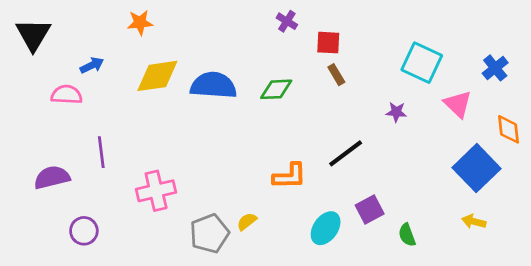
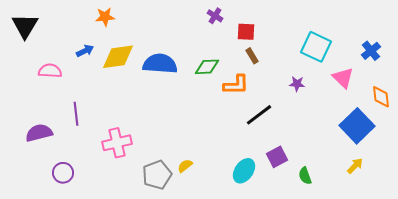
blue arrow: (92, 65) -> (85, 51), moved
orange L-shape: (290, 176) -> (236, 85), moved
yellow arrow: (474, 221) -> (355, 166), turned 120

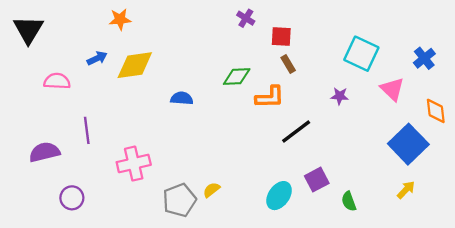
blue semicircle: (160, 64) -> (182, 98), moved, size x0.6

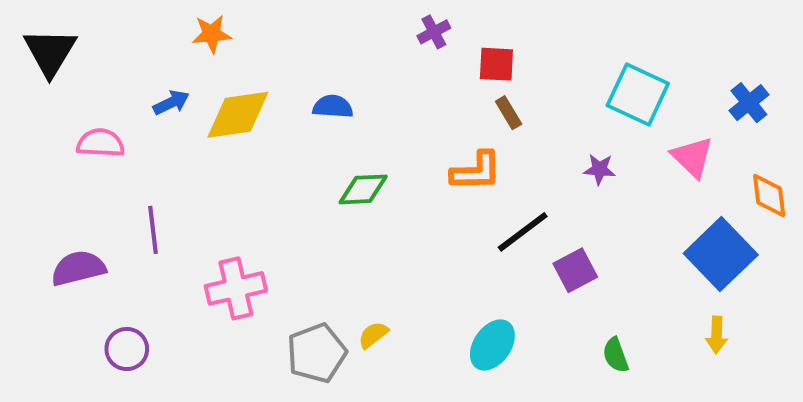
purple cross: (246, 18) -> (434, 32), turned 30
green diamond: (237, 77) -> (363, 189), moved
blue semicircle: (182, 98) -> (333, 107), moved
purple square: (317, 180) -> (575, 270), moved
yellow arrow: (406, 190) -> (717, 335), turned 138

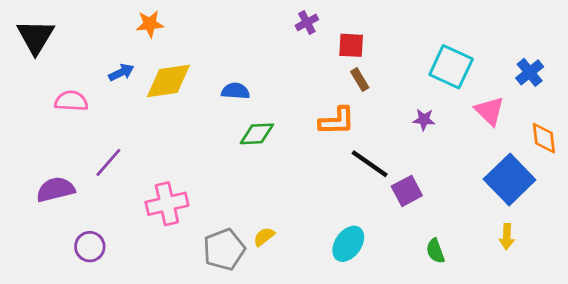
blue semicircle: (333, 107) -> (235, 91), moved
purple line: (153, 230) -> (108, 162), turned 48
black line: (523, 232) -> (370, 164), turned 72

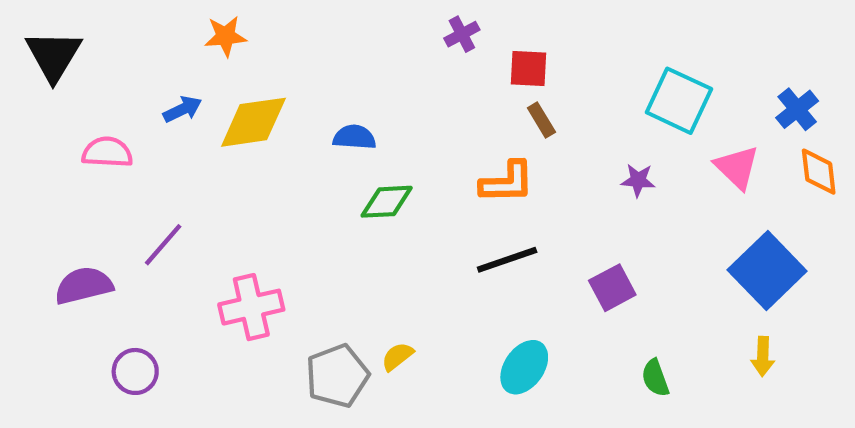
orange diamond: (544, 138) -> (819, 172), moved
black line: (370, 164) -> (507, 260), moved, turned -54

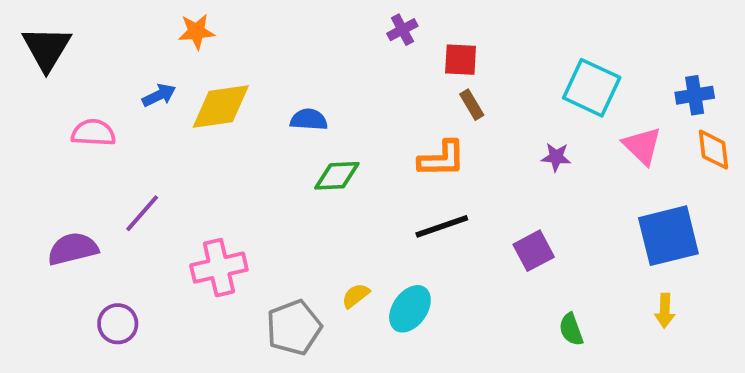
blue cross: (797, 109) -> (695, 95), turned 30
blue square: (767, 270) -> (668, 236), turned 30
yellow semicircle: (397, 356) -> (356, 296), moved
cyan ellipse: (524, 367) -> (410, 309), moved

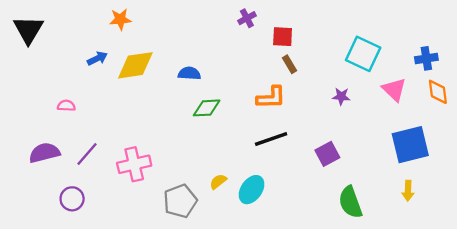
pink semicircle: (93, 133) -> (66, 106), moved, size x0.7
purple line: (142, 213) -> (87, 154), moved
green semicircle: (571, 329) -> (350, 202), size x1.6

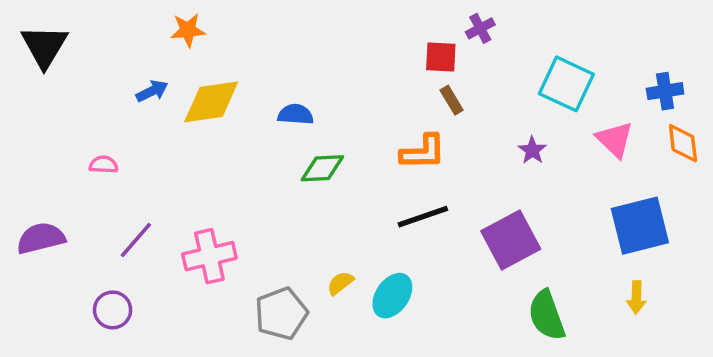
purple cross: (247, 18) -> (480, 28), moved
purple star: (341, 96) -> (532, 150), turned 30
purple semicircle: (44, 153) -> (41, 238), moved
purple square: (327, 154) -> (511, 240), size x1.5

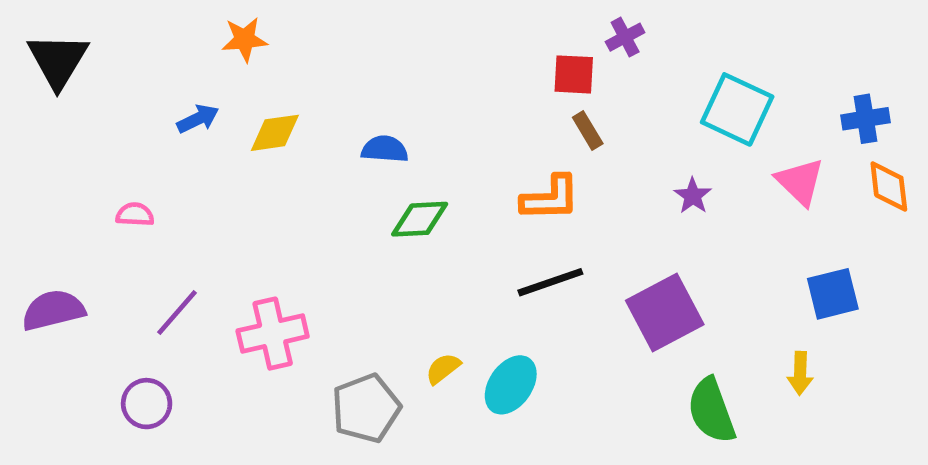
yellow diamond: (211, 102) -> (275, 133), size x0.7
blue square: (640, 226) -> (833, 294), size x0.7
yellow arrow: (636, 297) -> (800, 373), moved

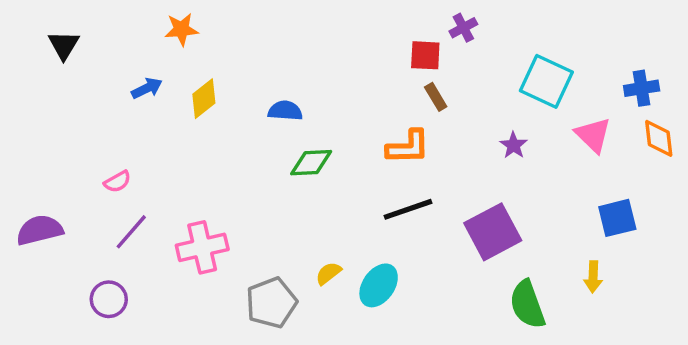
black triangle: (58, 60) -> (64, 45), moved, size x0.7
yellow diamond: (275, 133) -> (204, 99), turned -30
pink semicircle: (135, 214) -> (117, 182), moved, turned 148

